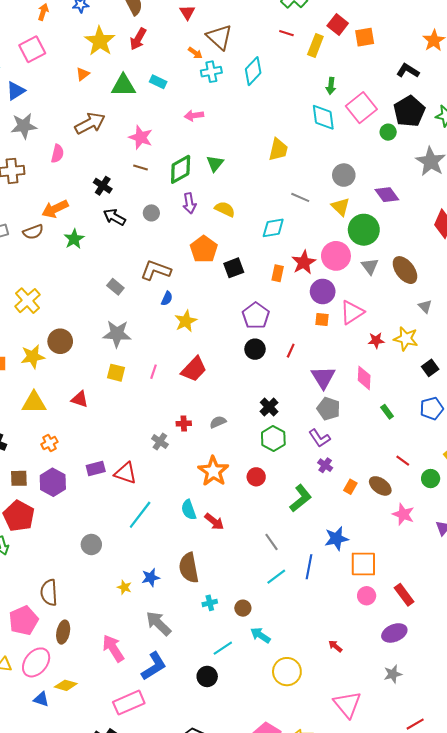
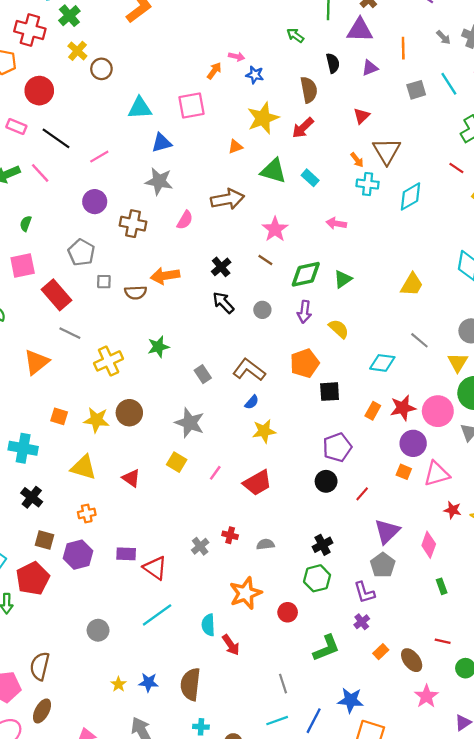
green star: (74, 239) -> (158, 347), moved
red line: (403, 461) -> (443, 641), turned -40

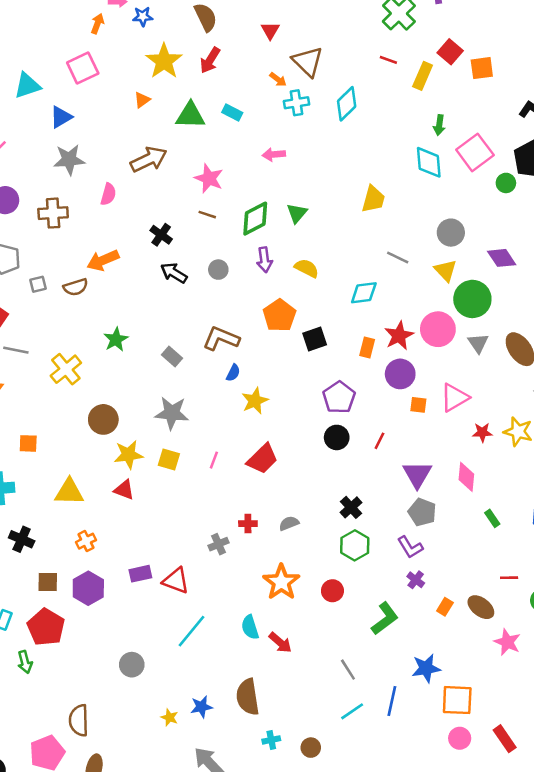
yellow star: (96, 420) -> (128, 455), moved
purple circle: (413, 443) -> (400, 374), moved
gray cross: (200, 546) -> (219, 544), turned 30

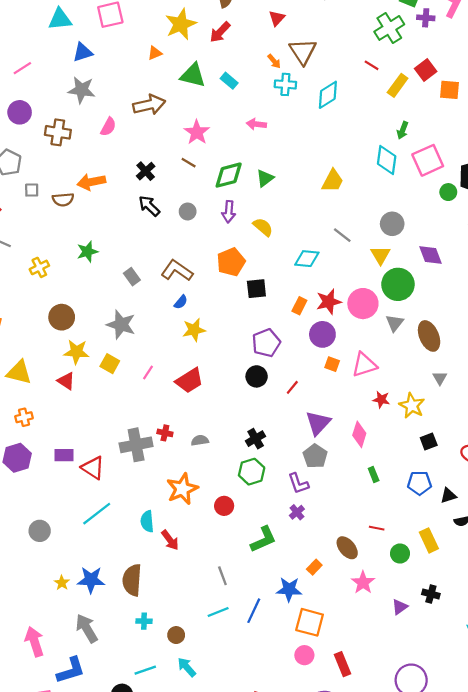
yellow cross: (66, 369) -> (39, 267), size x0.7
gray cross: (219, 544) -> (136, 445), size x1.8
orange rectangle: (445, 607) -> (314, 567), moved
blue star: (201, 707) -> (91, 580), size x1.4

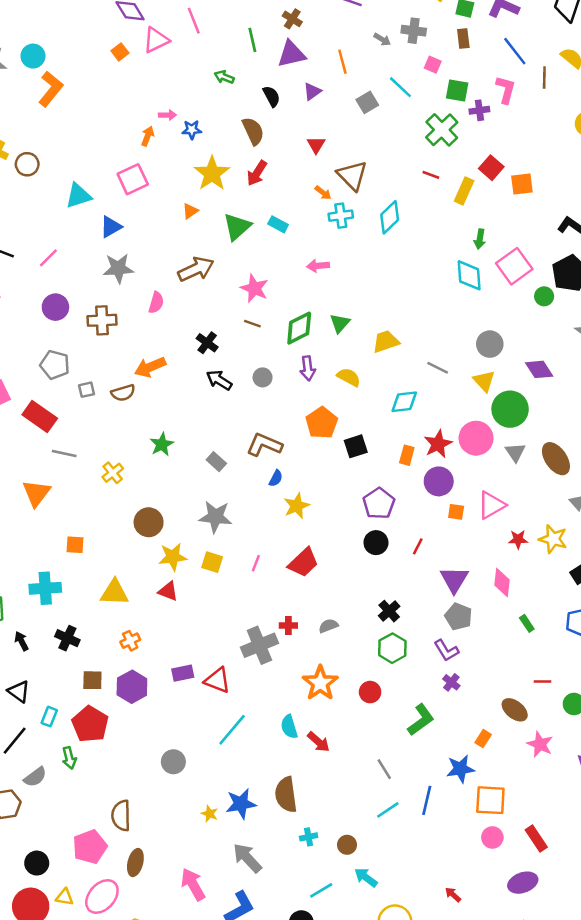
green triangle: (193, 75) -> (237, 227), turned -44
yellow trapezoid: (333, 181) -> (386, 341), moved, turned -125

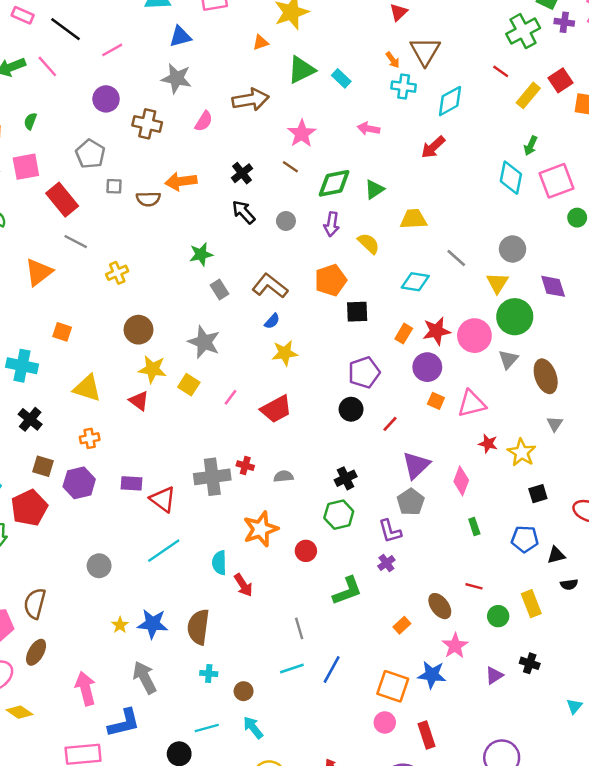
red arrow: (257, 173) -> (433, 147), moved
green star: (162, 444) -> (201, 254), moved
blue star: (460, 769) -> (432, 675), moved

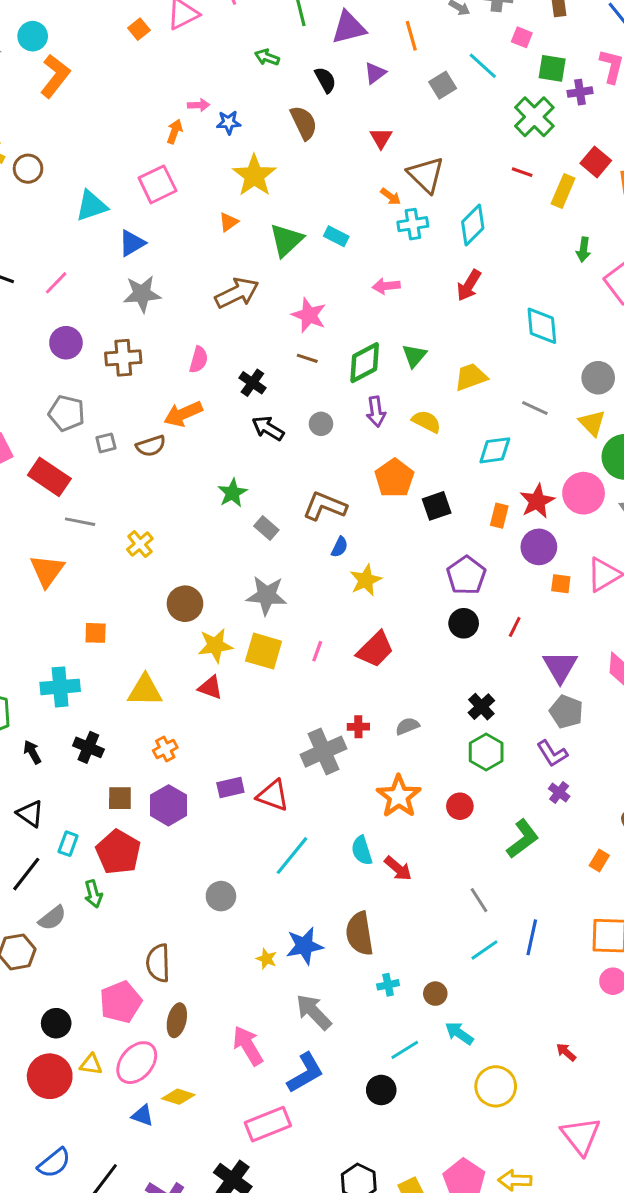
pink semicircle: (204, 121) -> (199, 360), moved
cyan diamond: (511, 178) -> (542, 326), moved
yellow square: (189, 385) -> (264, 651), size x1.4

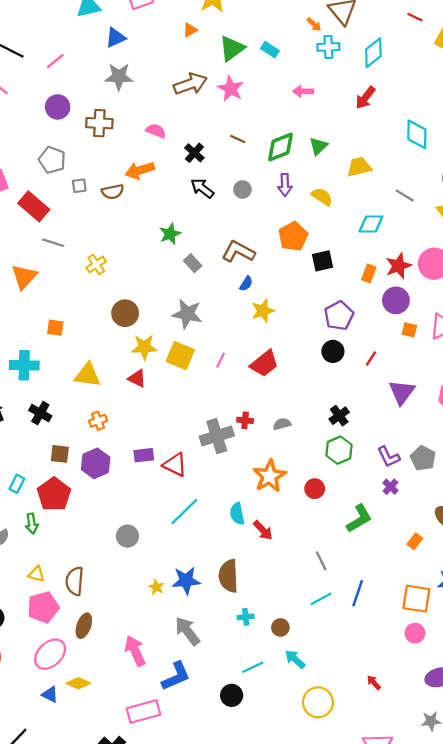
pink star: (309, 315) -> (231, 89), moved
pink semicircle: (199, 360) -> (156, 131), turned -90
gray pentagon: (566, 712) -> (423, 458), moved
yellow triangle: (91, 1064) -> (37, 574), moved

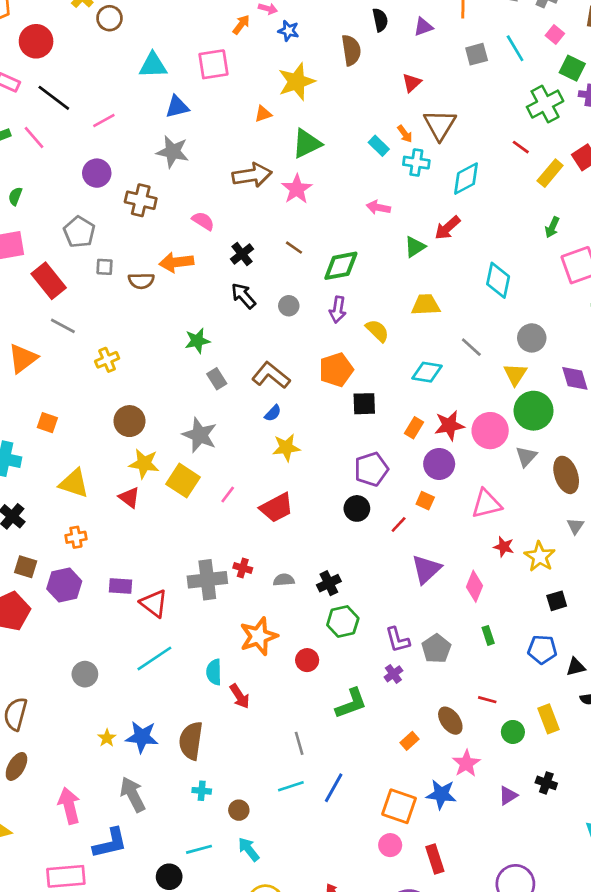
cyan rectangle: (270, 50) -> (379, 146), moved
green triangle: (318, 146) -> (415, 247), moved
orange square: (409, 330) -> (425, 501), moved
black cross: (339, 416) -> (329, 583), moved

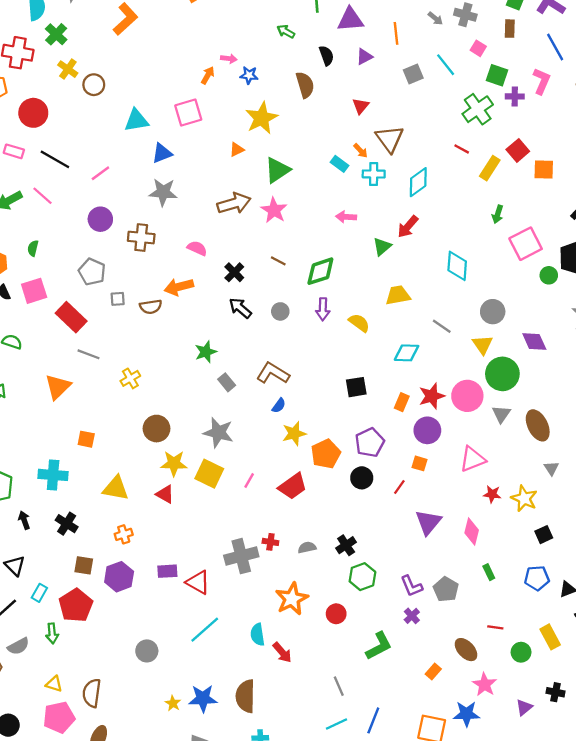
orange pentagon: (336, 370) -> (326, 454), moved

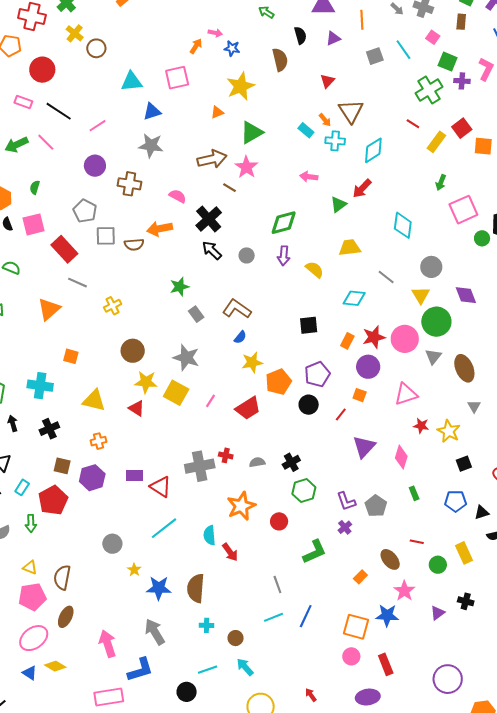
brown line: (278, 261) -> (230, 188), moved
black cross: (234, 272) -> (209, 219), size x1.5
gray square: (118, 299) -> (106, 236), size x1.5
black cross: (67, 524) -> (49, 429), turned 30
yellow star: (173, 703) -> (134, 570), moved

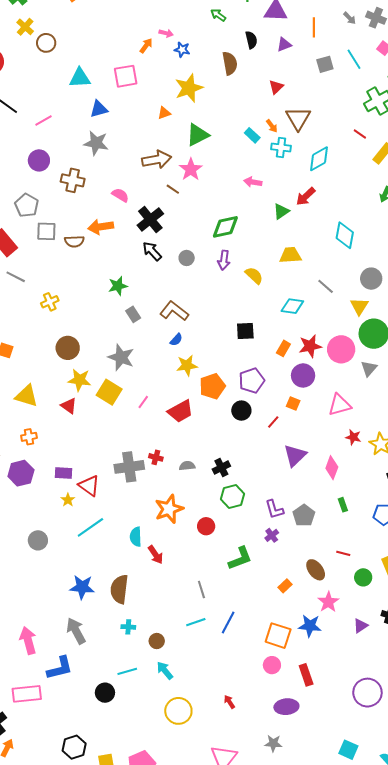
yellow star: (134, 570) -> (68, 500), moved

